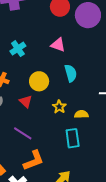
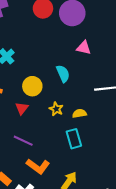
pink triangle: (58, 45) -> (84, 48), moved
red triangle: (26, 101) -> (22, 108), turned 32
orange L-shape: (34, 160) -> (38, 166), turned 65

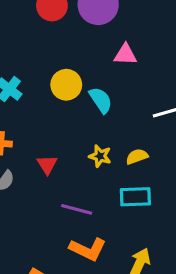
yellow circle: (32, 86) -> (66, 85), moved
cyan rectangle: (74, 139) -> (135, 197), turned -66
purple line: (23, 141) -> (77, 209), moved

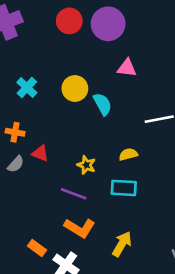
yellow star: (100, 156) -> (86, 165), moved
red triangle: (47, 165) -> (40, 153), moved, turned -42

